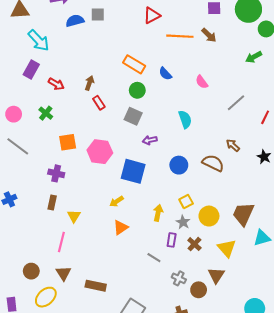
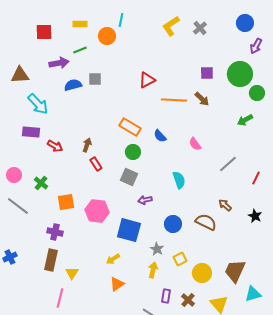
purple rectangle: (31, 69) -> (31, 132), turned 66
green cross: (46, 113) -> (41, 183), moved
brown rectangle: (52, 203) -> (51, 260), size x1.5
gray star: (183, 222) -> (157, 249), moved

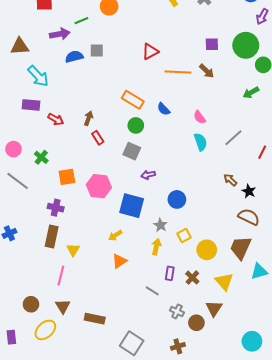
cyan semicircle: (179, 180) -> (201, 142), moved
black star: (255, 216) -> (249, 191), moved
brown semicircle: (206, 222) -> (249, 217), moved

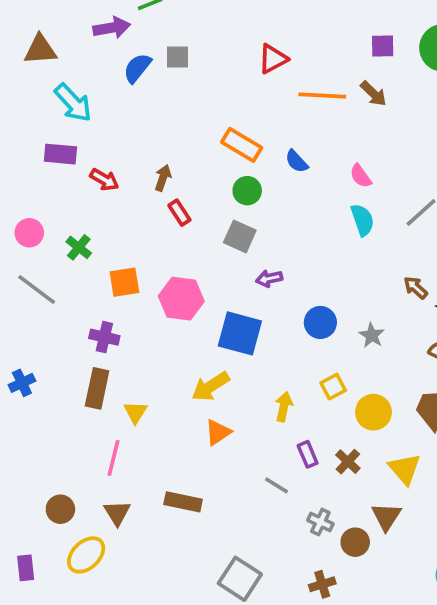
blue semicircle: (74, 57) -> (137, 68), turned -36
gray star: (160, 225) -> (372, 335), moved
yellow arrow: (115, 235) -> (211, 387), size x1.5
purple rectangle: (170, 273) -> (308, 454), turned -32
brown rectangle: (95, 319) -> (183, 502), moved

